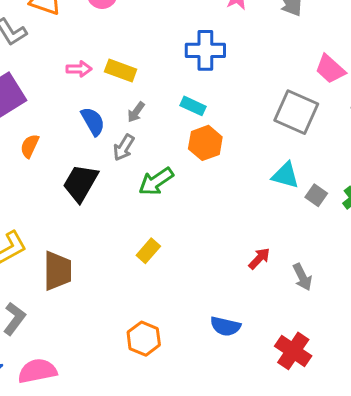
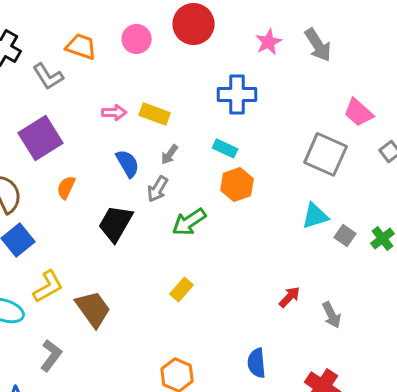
cyan triangle: (285, 175) -> (315, 216), turned -32
brown trapezoid: (57, 271) -> (93, 309), turned -36
blue semicircle: (225, 326) -> (257, 363), turned 72

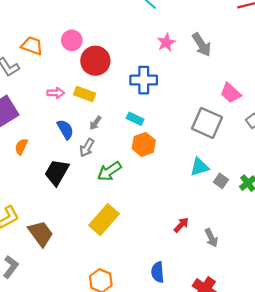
red circle: (194, 24) -> (95, 61), moved
yellow rectangle: (182, 289) -> (104, 220), size x1.8

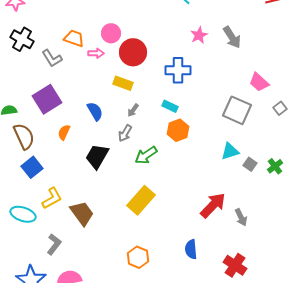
pink arrow: (56, 93) -> (96, 53), moved
blue semicircle: (65, 129) -> (95, 111), moved
red arrow: (181, 225) -> (213, 205), size x1.8

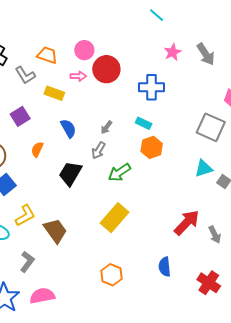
pink arrow: (96, 53) -> (78, 76), moved
yellow rectangle: (123, 83) -> (54, 93), moved
purple square: (47, 99) -> (20, 116), size x0.7

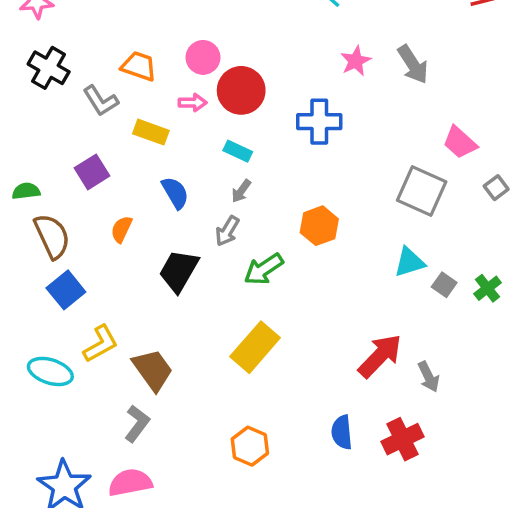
cyan rectangle: (144, 123) -> (238, 151), moved
gray L-shape: (27, 262) -> (137, 424), moved
red cross: (209, 283) -> (403, 439), moved, turned 30

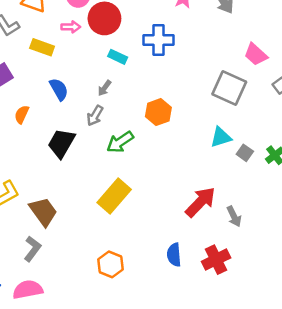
cyan rectangle: (238, 151) -> (118, 57), moved

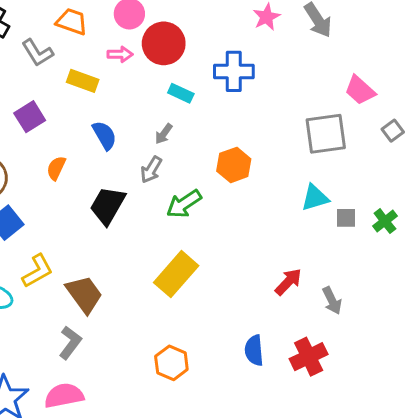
gray square: (229, 88) -> (326, 134), turned -32
gray square: (245, 153) -> (346, 218), turned -35
red arrow: (200, 202) -> (288, 282), size x0.7

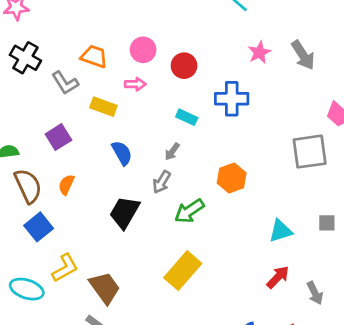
red circle: (164, 43) -> (184, 66), moved, size x0.7
orange semicircle: (56, 168) -> (66, 185), moved
cyan triangle: (315, 198) -> (281, 231), moved

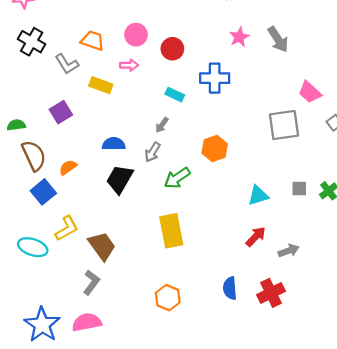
blue semicircle: (122, 153) -> (114, 144), moved, turned -60
orange semicircle: (66, 185) -> (68, 167), moved, turned 30
yellow rectangle: (183, 271) -> (171, 231), turned -52
gray arrow: (315, 293) -> (289, 251), turned -84

